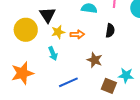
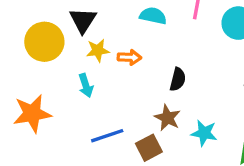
black semicircle: (110, 31) -> (178, 79), moved
brown star: (95, 60) -> (167, 118), moved
brown square: (109, 86) -> (149, 148), moved, turned 35

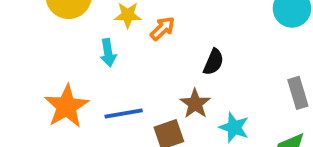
orange arrow: (129, 57) -> (163, 28), turned -55
orange star: (32, 113) -> (67, 106), moved, turned -30

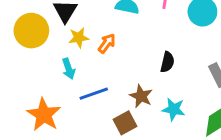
black semicircle: (213, 62) -> (167, 62), moved
blue line: (124, 114) -> (94, 94), moved

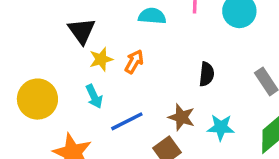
yellow circle: (31, 31) -> (37, 99), moved

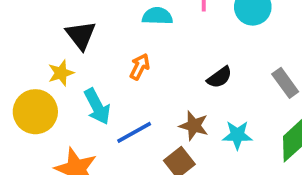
yellow star: (101, 59) -> (61, 73), moved
black semicircle: (207, 74) -> (220, 77), turned 50
cyan arrow: (94, 96) -> (97, 107), size x1.4

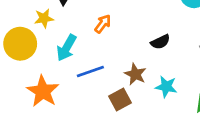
cyan arrow: (97, 107) -> (66, 48), turned 48

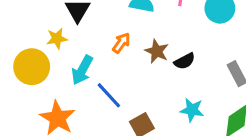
blue line: (90, 72) -> (109, 95), turned 68
brown star: (135, 74) -> (157, 51), moved

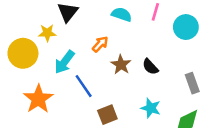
brown star: (157, 51) -> (121, 65), moved
black semicircle: (185, 61) -> (150, 67), turned 66

